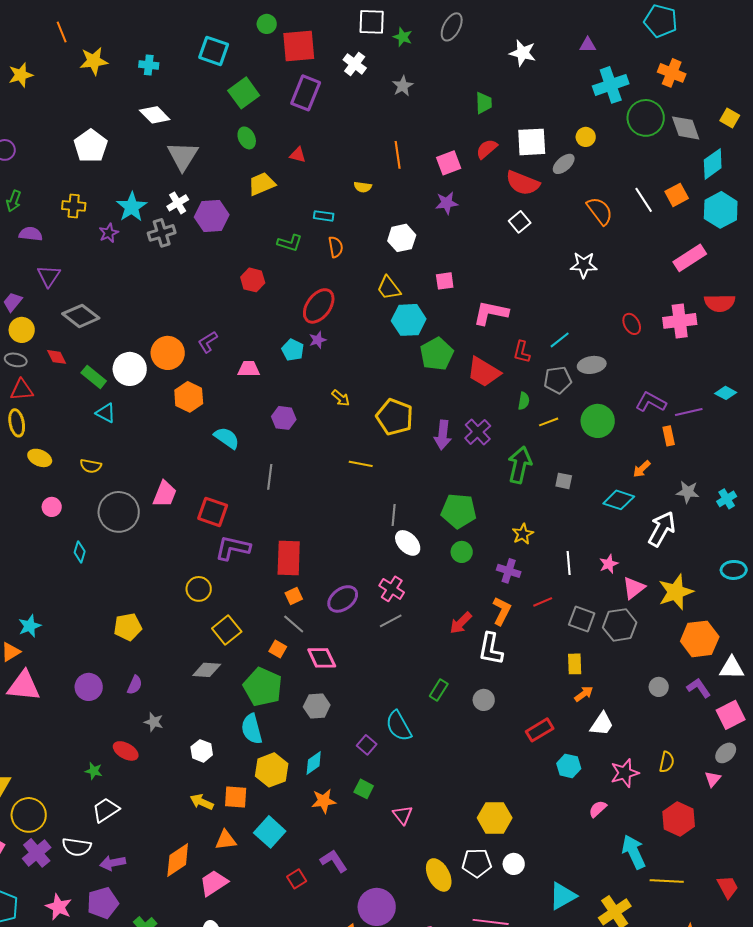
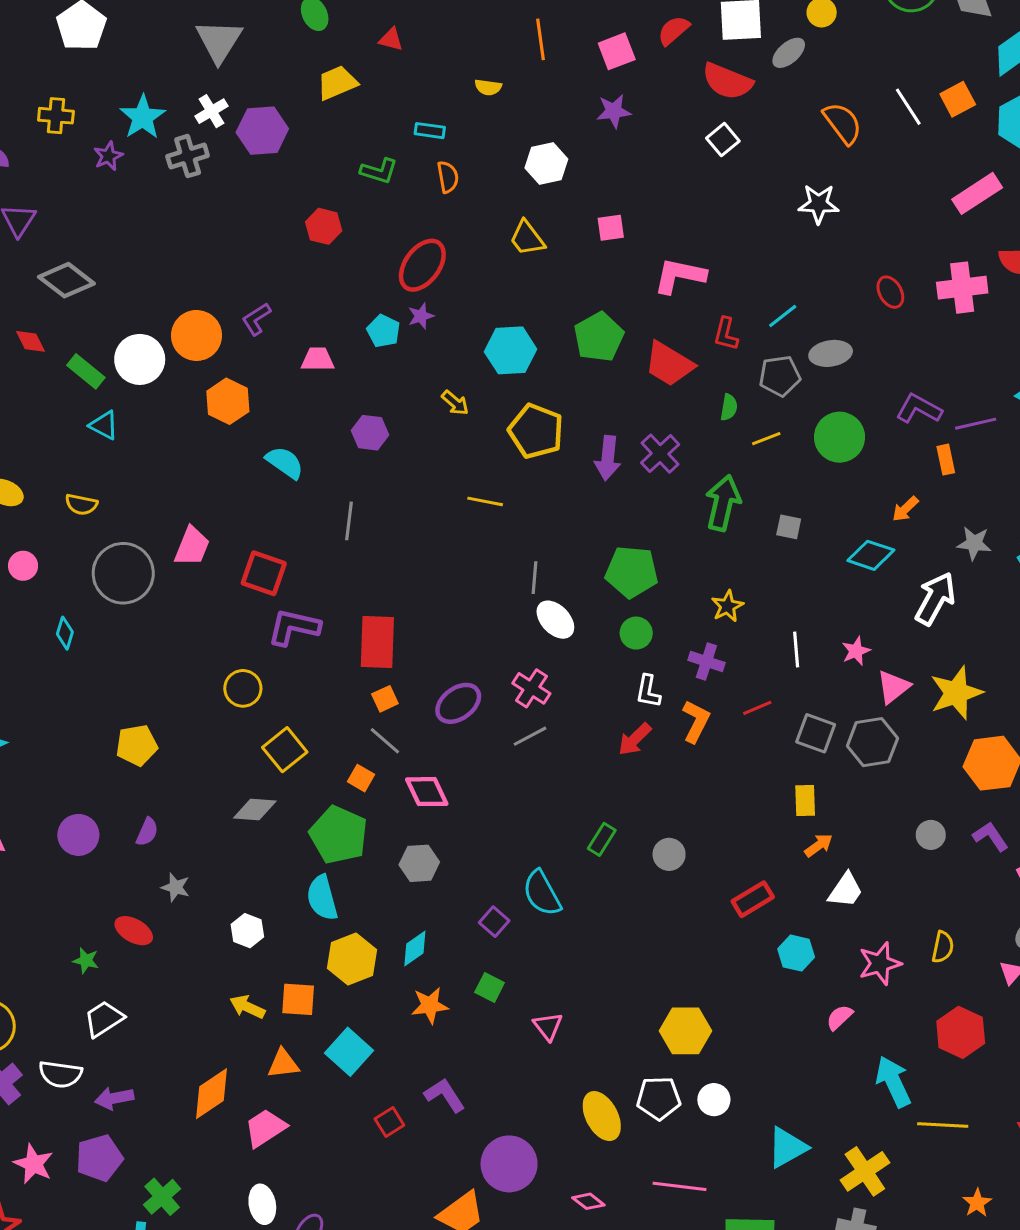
cyan hexagon: (409, 320) -> (511, 350), moved
white L-shape: (491, 649) -> (648, 691), moved, size x0.7

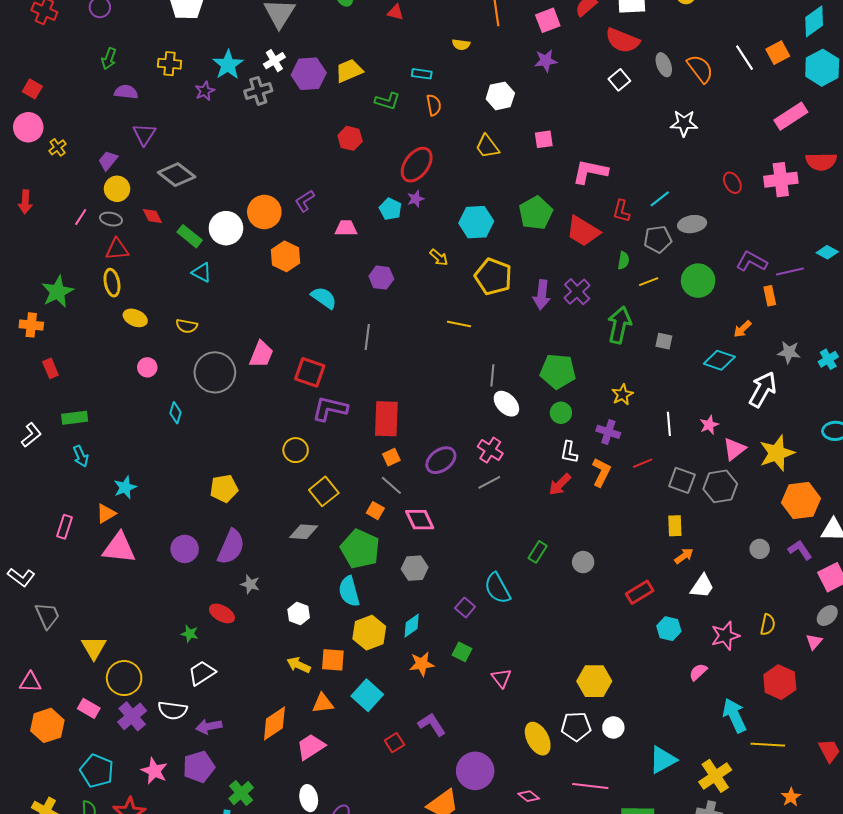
gray ellipse: (789, 53) -> (664, 65), moved, turned -70
yellow trapezoid: (337, 83) -> (349, 71), moved
purple semicircle: (147, 832) -> (231, 547), size x1.8

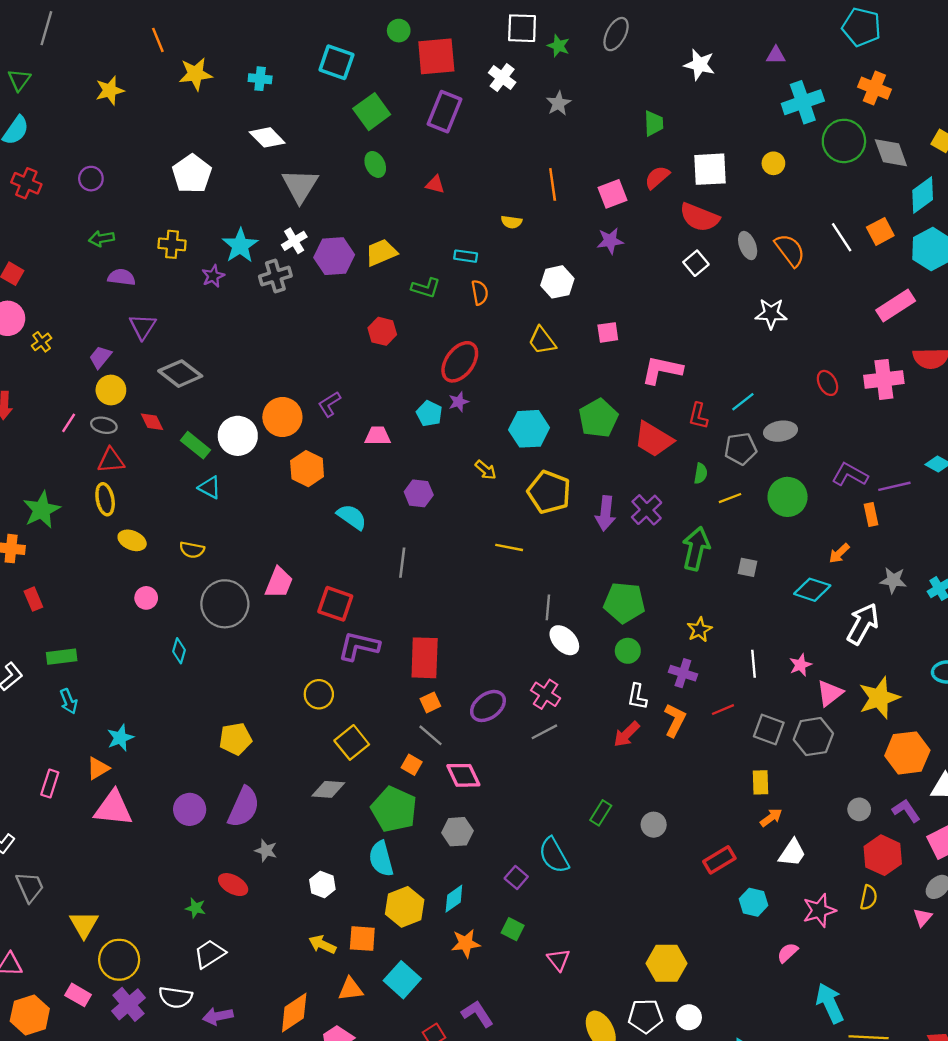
green arrow: (109, 59) -> (102, 238), turned 60
red hexagon: (780, 682) -> (883, 855), moved

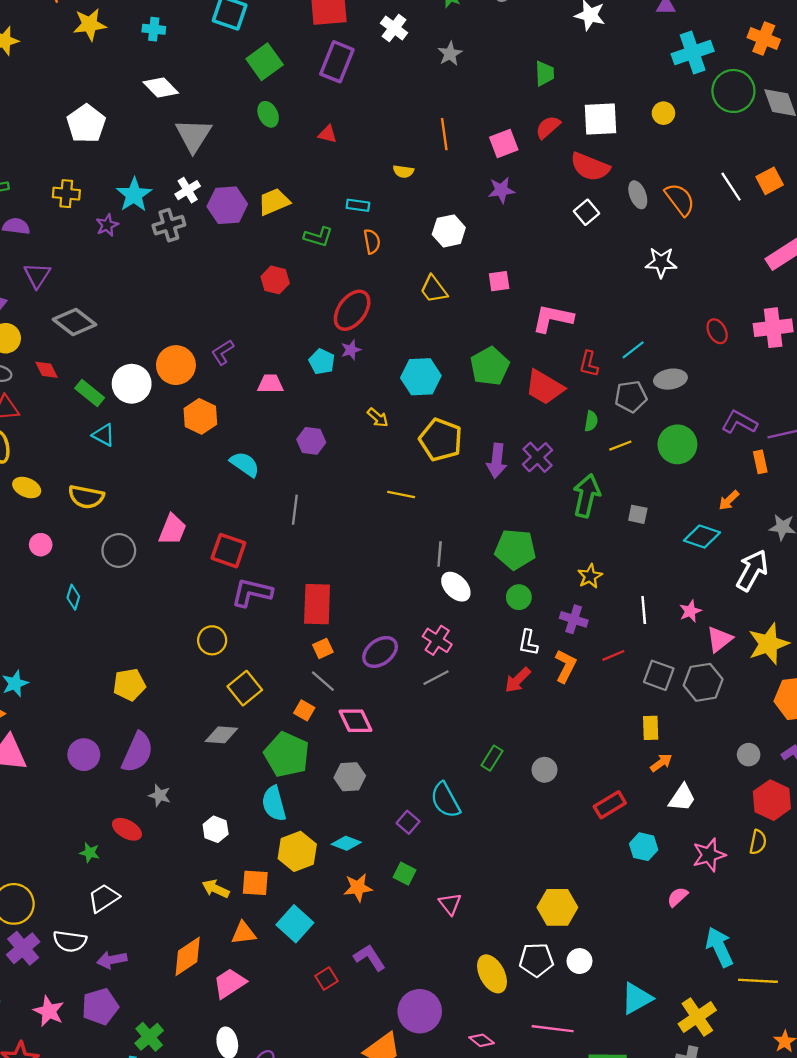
yellow semicircle: (192, 550) -> (86, 497), size x1.4
gray circle: (225, 604) -> (119, 551), size x0.7
cyan diamond: (454, 899) -> (346, 843), turned 56

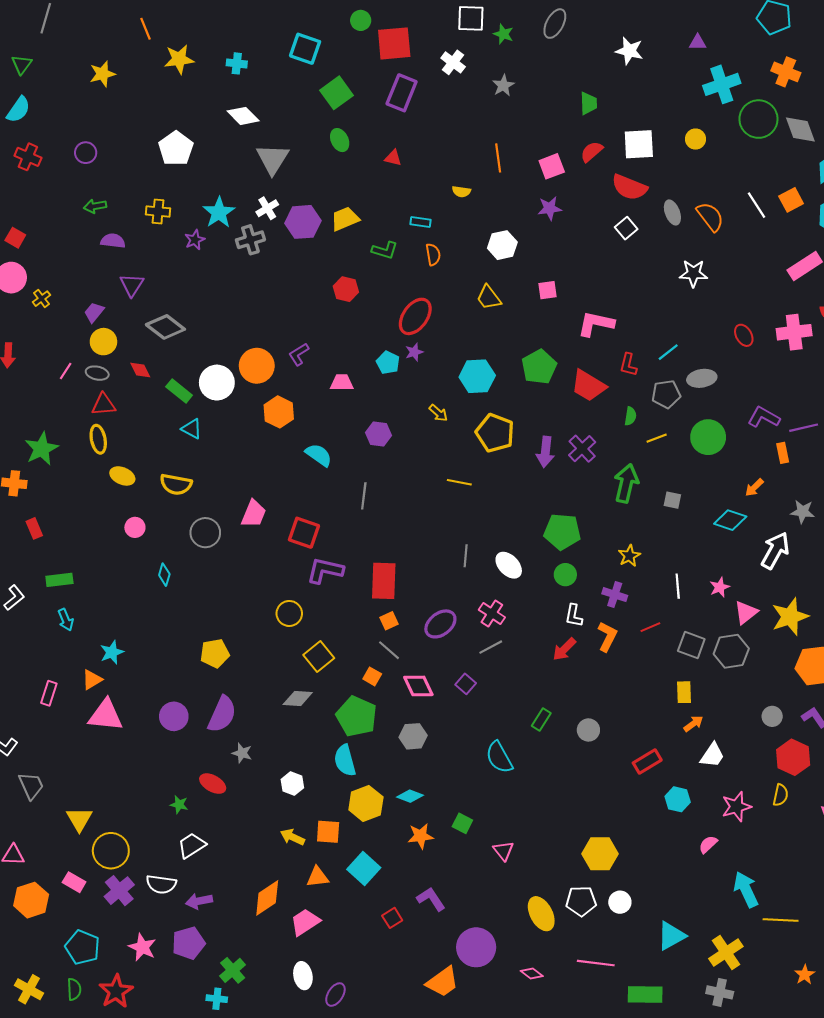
gray line: (440, 554) -> (466, 556), moved
purple square: (408, 822) -> (466, 684), moved

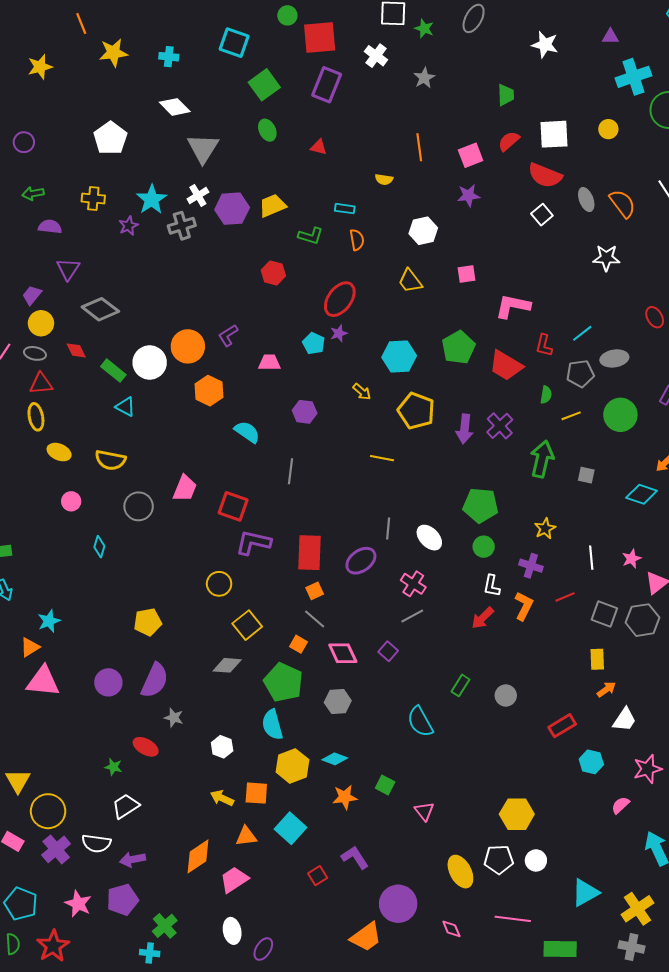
purple ellipse: (440, 624) -> (361, 561), moved
pink diamond: (532, 974) -> (451, 929), turned 30

